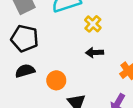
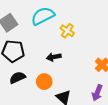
black arrow: (94, 53) -> (54, 57), moved

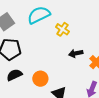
black arrow: (54, 57) -> (76, 53), moved

